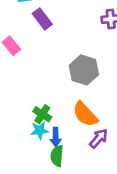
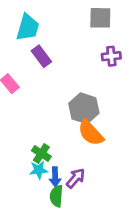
orange semicircle: (85, 114) -> (91, 133), moved
purple arrow: (99, 138) -> (76, 178), moved

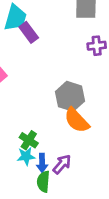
purple rectangle: (41, 56) -> (29, 32), moved

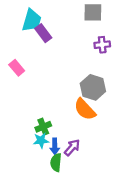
gray hexagon: (70, 96) -> (93, 87), moved
green cross: (29, 140) -> (43, 127), turned 35

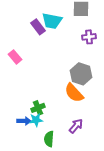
cyan trapezoid: (32, 20) -> (52, 21), moved, turned 85
blue arrow: (55, 146) -> (24, 121), moved, turned -88
purple arrow: (72, 147) -> (76, 126), moved

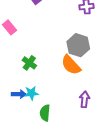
green cross: (38, 108) -> (29, 63), moved, turned -32
purple arrow: (76, 126) -> (85, 99), moved, turned -35

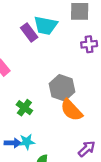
gray hexagon: (78, 45) -> (62, 88), moved
purple arrow: (85, 99) -> (87, 149), turned 42

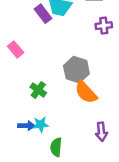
purple arrow: (87, 149) -> (101, 132), turned 126

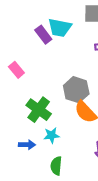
green cross: (38, 90) -> (39, 110), size x1.5
cyan star: (41, 124) -> (52, 135), moved

